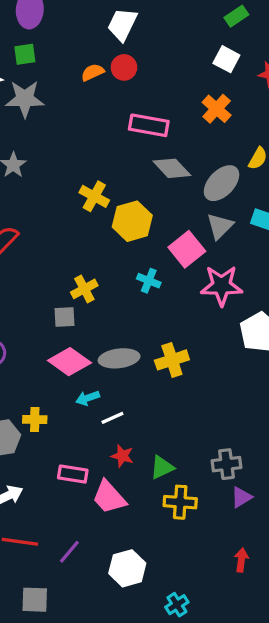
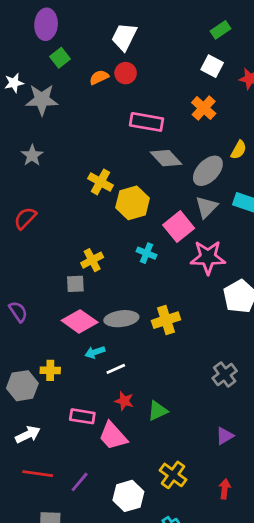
green square: (25, 54) -> (60, 58), moved, turned -30
gray cross: (226, 464) -> (225, 374), moved, turned -30
yellow cross: (180, 502) -> (173, 475), moved, turned 32

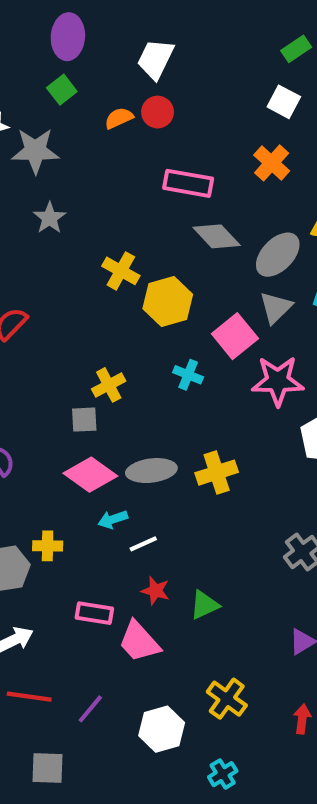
purple ellipse: (46, 24) -> (68, 37), moved
gray star: (32, 155) -> (50, 218), moved

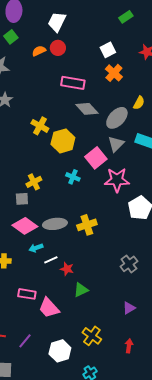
white square: (284, 102) -> (108, 50), moved, turned 35
red star: (156, 591) -> (67, 269), moved

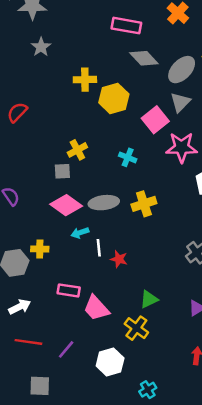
yellow cross: (40, 126) -> (85, 80), turned -30
cyan cross: (73, 177) -> (128, 157), moved
white line: (51, 260) -> (99, 248), turned -72
green triangle: (81, 290) -> (149, 299), moved
yellow cross: (92, 336) -> (136, 328), moved

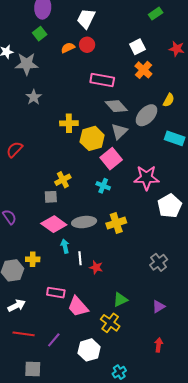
gray triangle: (180, 102) -> (119, 131), moved
pink square: (155, 120) -> (111, 159), moved
cyan arrow: (80, 233) -> (65, 246), turned 96

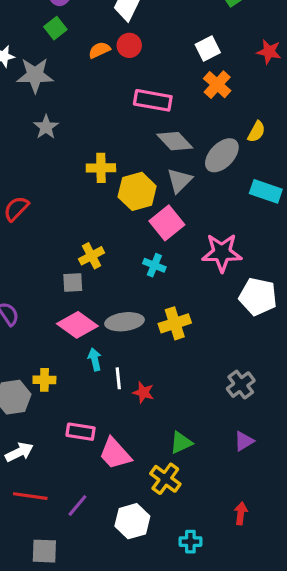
white pentagon: (170, 206) -> (258, 297), turned -30
purple triangle: (159, 307) -> (244, 441), moved
cyan cross: (119, 372) -> (190, 542), moved, turned 32

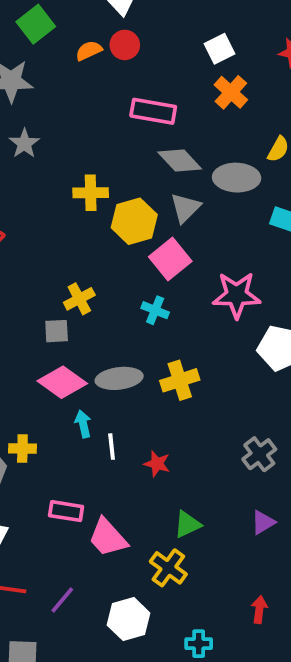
green square: (55, 28) -> (36, 24), size x1.4
gray ellipse: (222, 155) -> (237, 178), turned 48
red star: (143, 392) -> (157, 464), moved

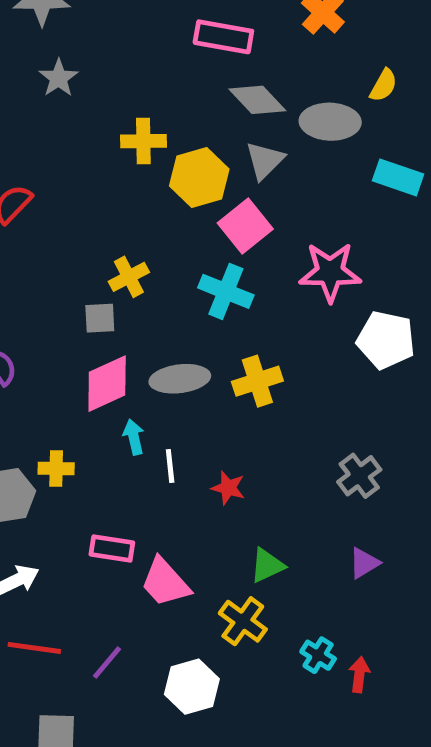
cyan cross: (155, 310) -> (226, 291), size x1.5
pink diamond: (62, 382) -> (107, 384), turned -60
cyan cross: (199, 644) -> (318, 655), moved, turned 32

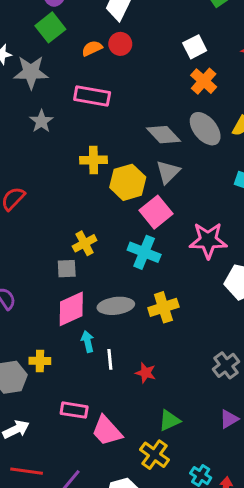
pink rectangle: (223, 37) -> (92, 96), moved
gray ellipse: (330, 122) -> (205, 129), moved, turned 48

